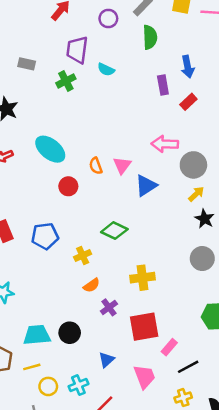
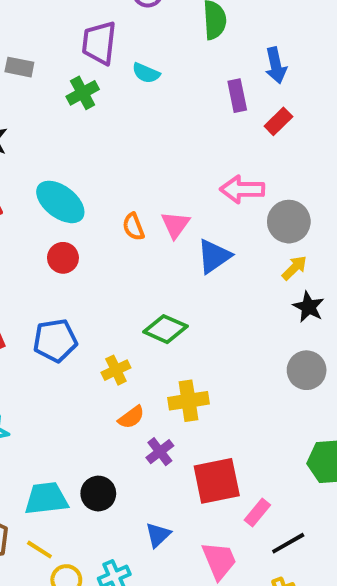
red circle: (68, 186) -> (63, 258), moved
yellow cross: (142, 278) -> (188, 401), moved
yellow line: (32, 367) -> (39, 550), turned 49

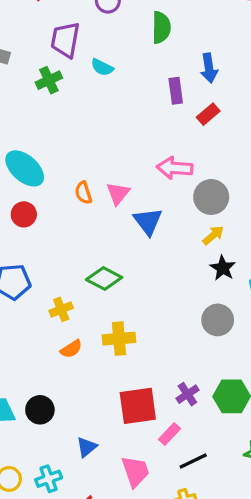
blue triangle: (214, 256) -> (148, 221), turned -36
purple cross: (160, 452) -> (187, 394), moved

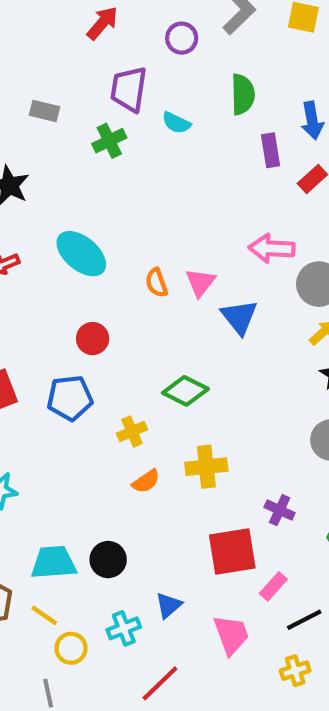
green semicircle: (161, 27) -> (243, 94), moved
red circle: (24, 214) -> (93, 339), moved
purple cross: (187, 394) -> (280, 510), moved, turned -30
cyan cross: (49, 479) -> (124, 628), moved

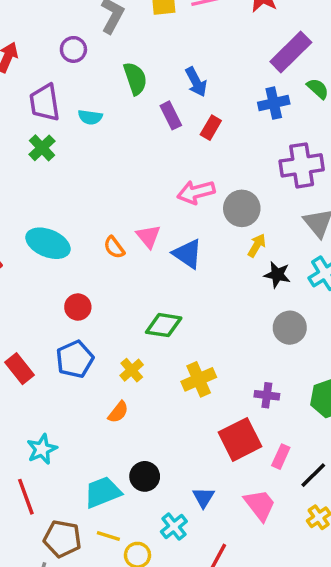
orange semicircle: (146, 481) -> (118, 412), moved

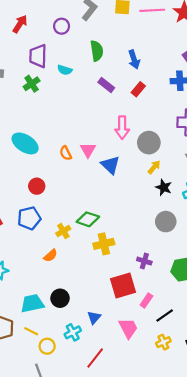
purple rectangle: (171, 115) -> (106, 85), moved, turned -35
pink arrow: (196, 192) -> (122, 128), turned -85
green diamond: (164, 325) -> (88, 219), moved

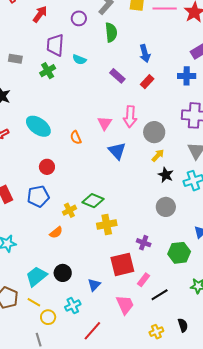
green semicircle: (97, 51) -> (111, 32), moved
pink triangle: (88, 150) -> (105, 123), moved
cyan trapezoid: (32, 303) -> (36, 276), turned -30
blue triangle: (94, 317) -> (94, 285), moved
yellow cross: (163, 342) -> (156, 332), moved

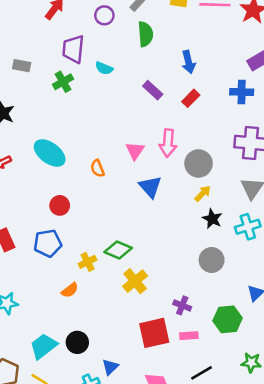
yellow cross: (107, 224) -> (135, 281), turned -30
pink rectangle: (143, 280) -> (189, 336), moved, turned 48
blue triangle: (94, 285) -> (110, 367), moved

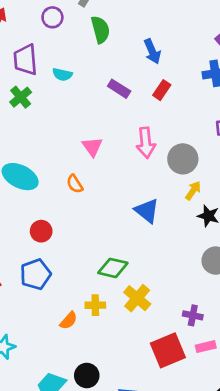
pink triangle: (135, 151) -> (92, 147), moved
blue triangle: (150, 187) -> (147, 211), moved
yellow cross: (88, 262) -> (95, 305), moved, turned 36

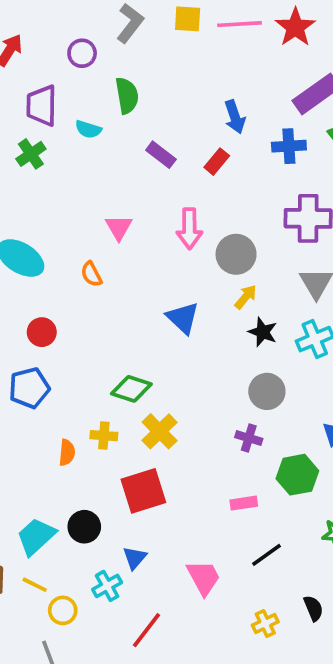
green semicircle: (100, 30) -> (127, 96), moved
blue arrow: (152, 51) -> (235, 117), moved
purple cross: (193, 315) -> (249, 438), moved
orange semicircle: (69, 321) -> (67, 453), turned -42
red square: (168, 350) -> (143, 491), moved

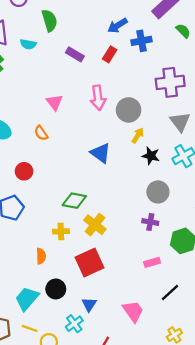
blue arrow: (235, 117) -> (117, 25), turned 84
blue cross: (289, 146) -> (142, 41), moved
red circle: (42, 332) -> (24, 171), moved
orange semicircle: (67, 453) -> (41, 256), moved

